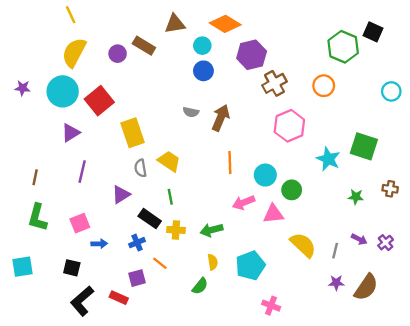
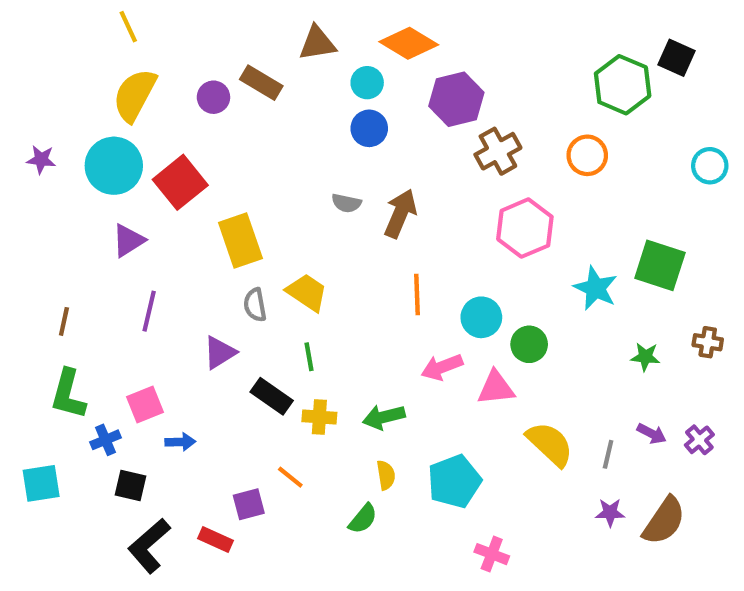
blue cross: (137, 243) -> (106, 440), moved

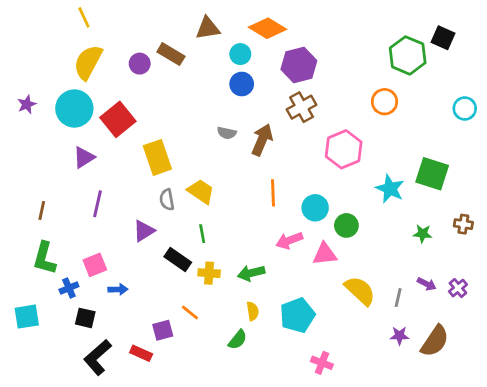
brown cross: (498, 151) -> (302, 107), moved
purple star: (41, 159) -> (27, 104), turned -30

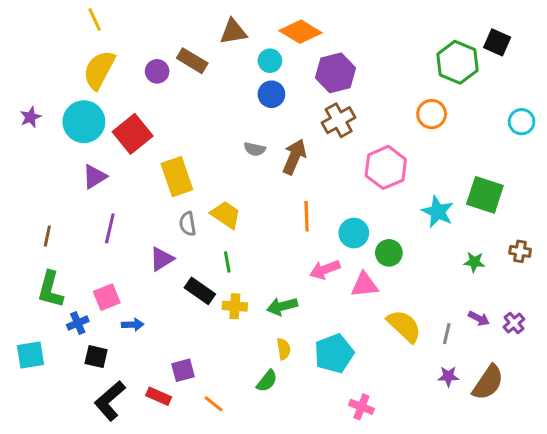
orange line: (190, 313) -> (214, 404), moved

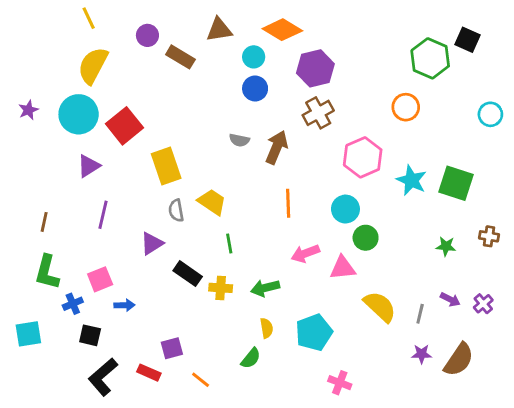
purple circle: (157, 71) -> (147, 35), moved
cyan star: (438, 212) -> (411, 180), moved
cyan circle: (354, 233) -> (345, 209), moved
green line: (227, 262) -> (229, 243), moved

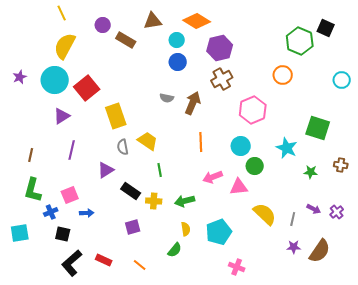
cyan star: (411, 180) -> (287, 148), moved
purple square: (172, 348) -> (133, 227), moved

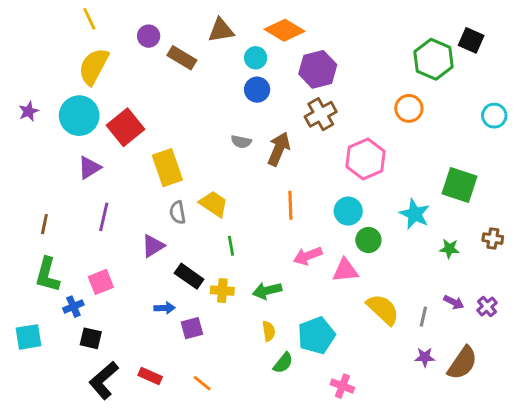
blue arrow: (87, 213) -> (165, 308), moved
green semicircle: (175, 250) -> (283, 363), moved

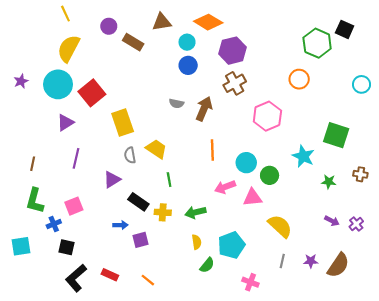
cyan circle: (348, 211) -> (246, 163), moved
gray line: (423, 317) -> (282, 261), moved

